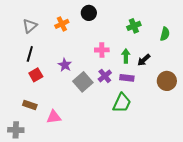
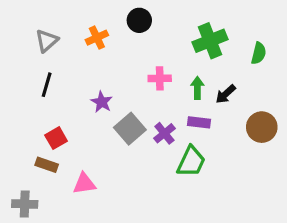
green cross: (134, 26) -> (210, 41), size x1.5
red square: (36, 75) -> (56, 138), moved
purple cross: (105, 76) -> (164, 133), moved

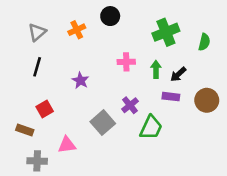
purple rectangle: (199, 122) -> (171, 97), moved
gray square: (130, 129) -> (103, 123), moved
brown rectangle: (47, 165) -> (25, 130), moved
gray cross: (25, 204) -> (37, 161), moved

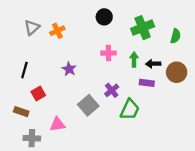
black circle: (110, 16) -> (104, 17), moved
orange cross: (77, 30) -> (57, 31), moved
black line: (37, 67) -> (24, 70), moved
black arrow: (178, 74) -> (153, 64), turned 40
brown circle: (207, 100) -> (177, 72), moved

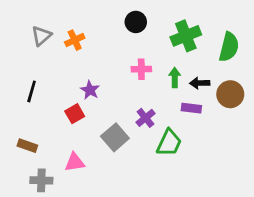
green semicircle: (176, 36) -> (229, 47), size x1.5
red square: (38, 94) -> (75, 114), moved

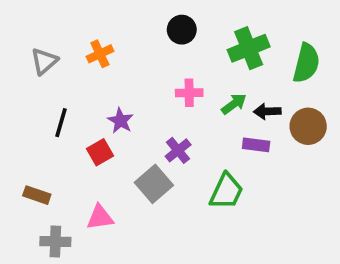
gray triangle: (41, 36) -> (44, 61), moved
green arrow: (175, 78) -> (234, 104), turned 54
black line: (32, 91) -> (61, 123), moved
purple cross: (146, 118) -> (178, 150), moved

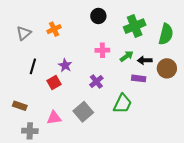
gray square: (154, 184) -> (83, 112), moved

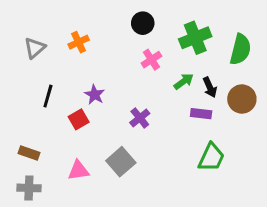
pink cross: (102, 50) -> (151, 60), moved, turned -32
black arrow: (145, 60) -> (210, 87), turned -112
green trapezoid: (123, 104) -> (211, 157), moved
gray cross: (30, 131) -> (29, 188), moved

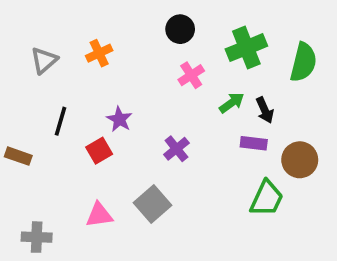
brown circle: (242, 99) -> (300, 160), moved
brown rectangle: (29, 153) -> (18, 156), moved

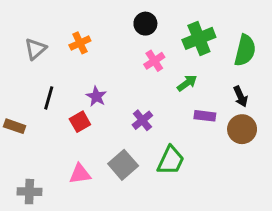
black arrow: (265, 110) -> (241, 96), moved
green trapezoid: (267, 198) -> (171, 160), moved

